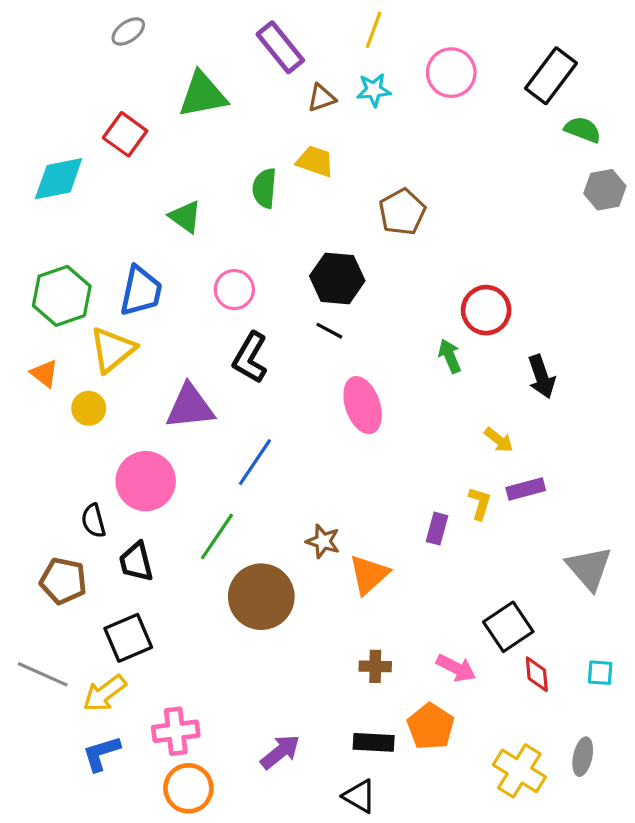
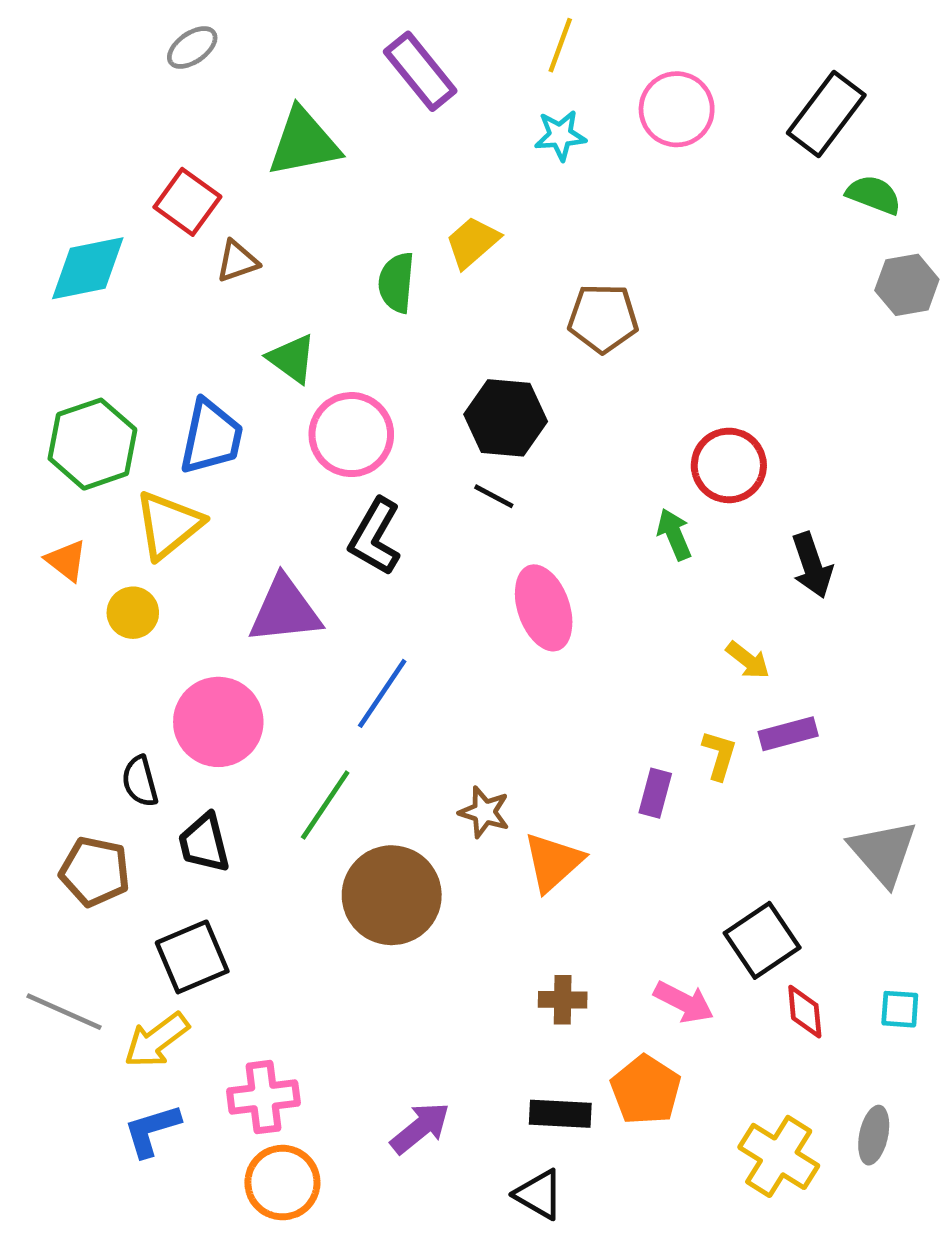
brown triangle: (321, 98) -> (237, 261), moved
yellow trapezoid: (315, 161) -> (472, 242), turned -60
brown pentagon: (402, 212) -> (603, 318), turned 30
green triangle: (185, 217) -> (292, 359), moved
pink circle: (234, 290) -> (351, 435), size x1.4

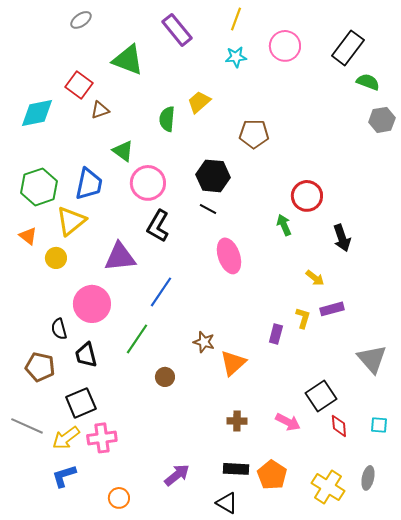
green triangle: (304, 142) -> (128, 60), turned 32
brown circle: (392, 895) -> (165, 377), size x0.5
orange pentagon: (646, 1090) -> (272, 475), moved
pink cross: (263, 1097) -> (102, 438), moved
orange circle: (282, 1183) -> (119, 498), size x0.7

